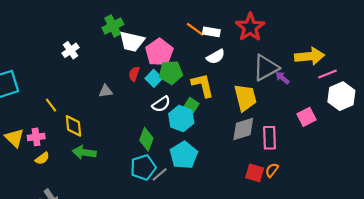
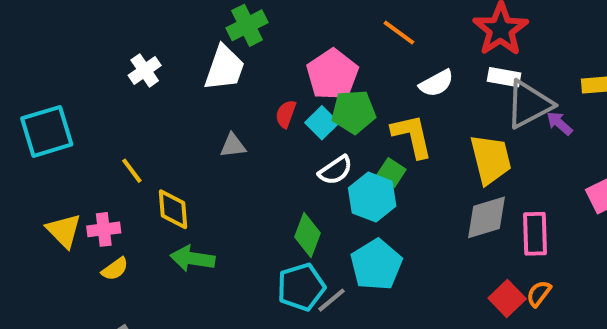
white rectangle: (211, 32) -> (504, 77), moved
white trapezoid: (132, 41) -> (224, 68), moved, turned -84
white cross: (71, 50) -> (145, 70), moved
red square: (255, 173) -> (507, 299), turned 30

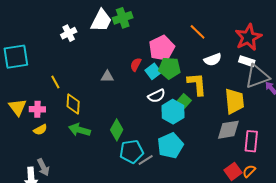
white trapezoid: (224, 68) -> (101, 21), moved
green diamond: (307, 235) -> (117, 130), moved

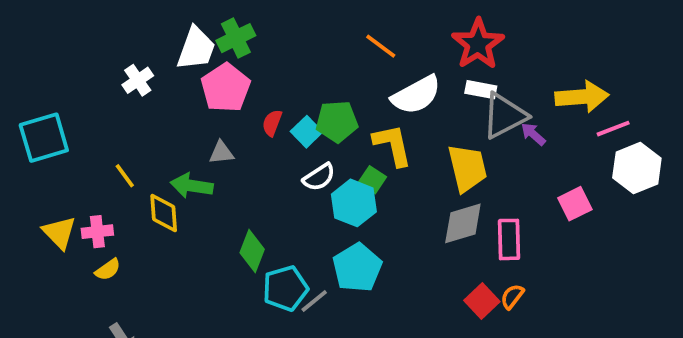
pink pentagon: (162, 48) -> (226, 88), moved
white semicircle: (213, 60) -> (416, 95), size x1.5
green arrow: (79, 130) -> (192, 186), moved

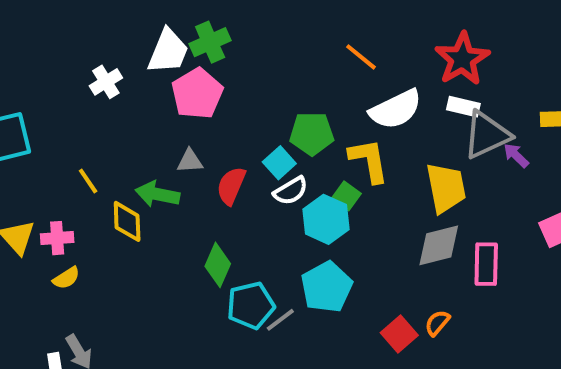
red semicircle: (272, 123) -> (231, 186), moved, size x1.4
cyan square: (307, 132) -> (279, 163), moved
orange semicircle: (512, 297) -> (437, 323), moved
red square: (482, 301) -> (399, 334), moved

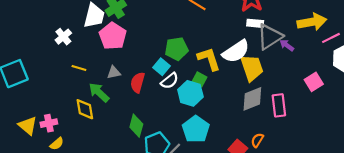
white semicircle: (396, 109) -> (236, 51), moved
yellow line: (88, 181) -> (79, 68), moved, turned -32
green arrow: (157, 194) -> (99, 92), turned 40

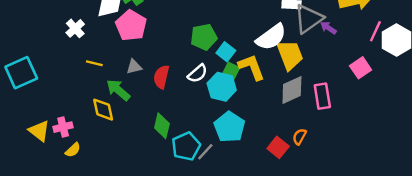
pink line: (331, 38) -> (375, 31), moved, turned -36
yellow L-shape: (209, 59) -> (252, 67), moved
cyan square: (161, 67) -> (226, 52), moved

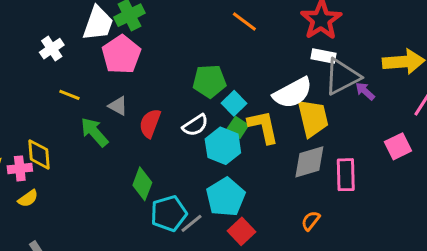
gray triangle: (134, 67) -> (118, 106), turned 35
yellow diamond: (103, 110) -> (39, 154), moved
red square: (278, 147) -> (242, 231), moved

